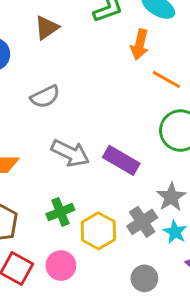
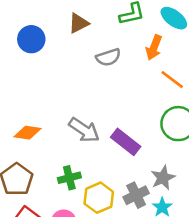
gray semicircle: (45, 97) -> (108, 57), moved

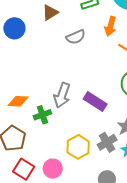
gray arrow: (84, 130) -> (62, 95), turned 80
green cross: (69, 178) -> (42, 115), moved

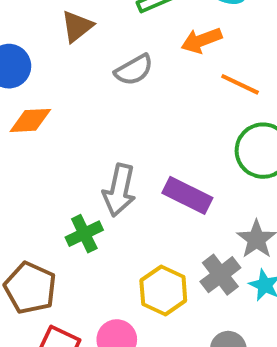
orange arrow: (110, 26) -> (201, 40), turned 60
orange diamond: (18, 101) -> (30, 120), moved

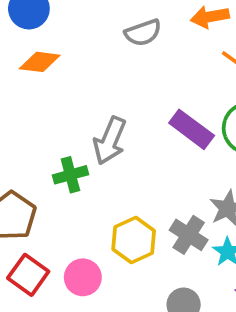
purple rectangle: (187, 195) -> (192, 129), moved
gray cross: (220, 275) -> (189, 235), turned -30

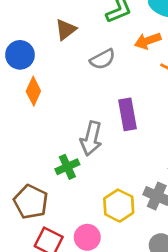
orange diamond: (40, 62) -> (33, 91), turned -64
purple rectangle: (192, 129) -> (128, 114), moved, turned 52

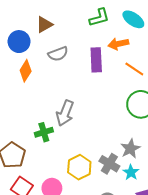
brown triangle: (66, 30) -> (44, 25), moved
gray semicircle: (103, 59) -> (58, 54), moved
purple rectangle: (128, 114) -> (96, 60), moved

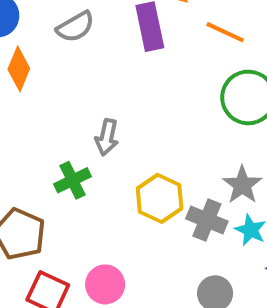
gray arrow: (65, 113) -> (107, 137), size x0.7
yellow hexagon: (79, 167) -> (160, 198), moved

